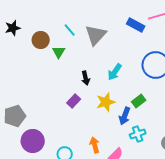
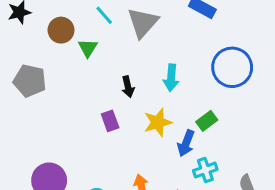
cyan arrow: (115, 72) -> (171, 78), turned -30
purple rectangle: (74, 101) -> (110, 121), turned -64
gray pentagon: (15, 116) -> (30, 81), moved, turned 30

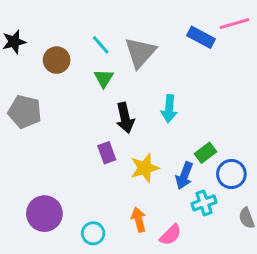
green triangle: (88, 48) -> (104, 78), moved
blue circle: (232, 67) -> (231, 174), moved, size x0.7
black arrow: (128, 87) -> (125, 118), size x1.4
yellow star: (158, 122) -> (145, 168), moved

